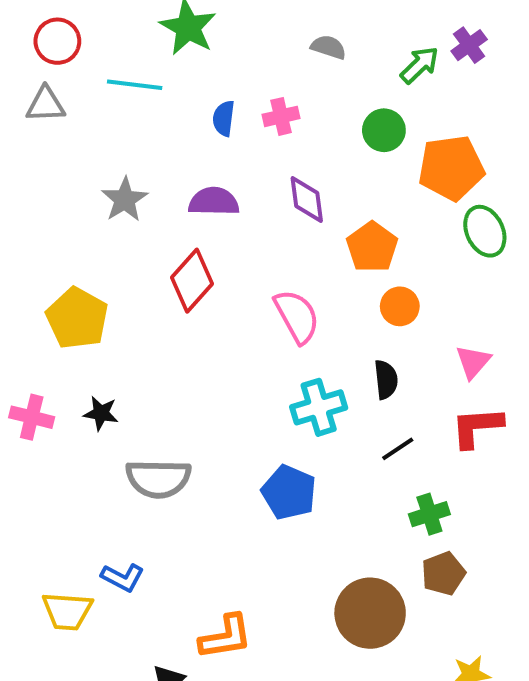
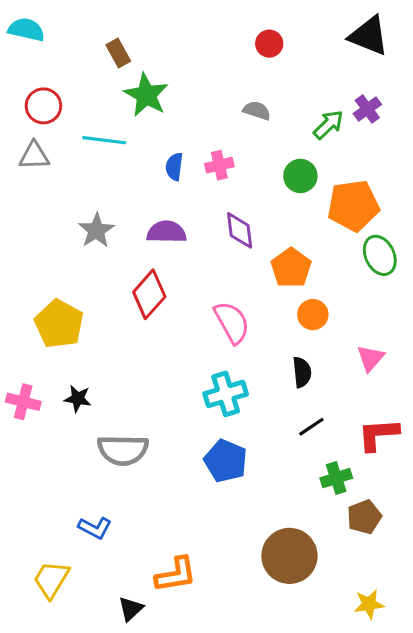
cyan cross: (319, 407) -> (226, 394), moved
red L-shape: (477, 427) -> (378, 434), moved
brown pentagon: (443, 574) -> (364, 517), moved
yellow trapezoid: (67, 611) -> (51, 579), moved, turned 117

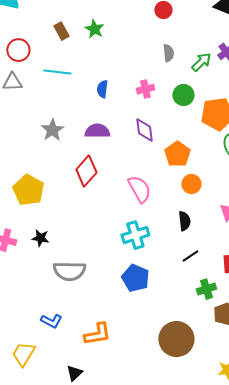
brown rectangle: (118, 53) -> (61, 31), moved
green star: (146, 95) -> (94, 29), moved, size x0.7
gray semicircle: (257, 111) -> (168, 53), moved, turned 66
pink cross: (219, 165) -> (145, 89), moved
orange L-shape: (176, 575) -> (97, 334), moved

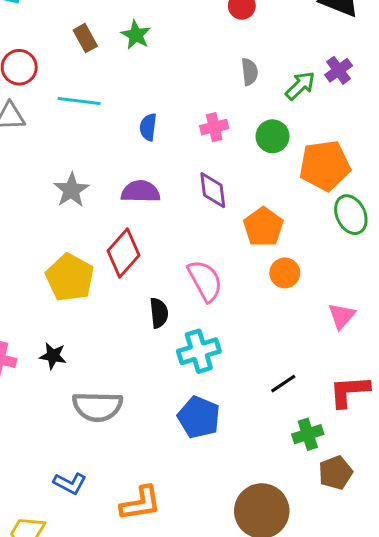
yellow pentagon: (28, 190) -> (70, 278), moved
black semicircle: (184, 221) -> (159, 313), moved

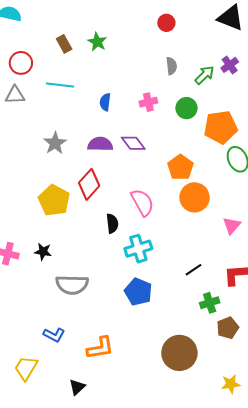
purple diamond: (213, 190) -> (133, 143), moved, turned -30
orange circle: (285, 273) -> (195, 197), size x1.5

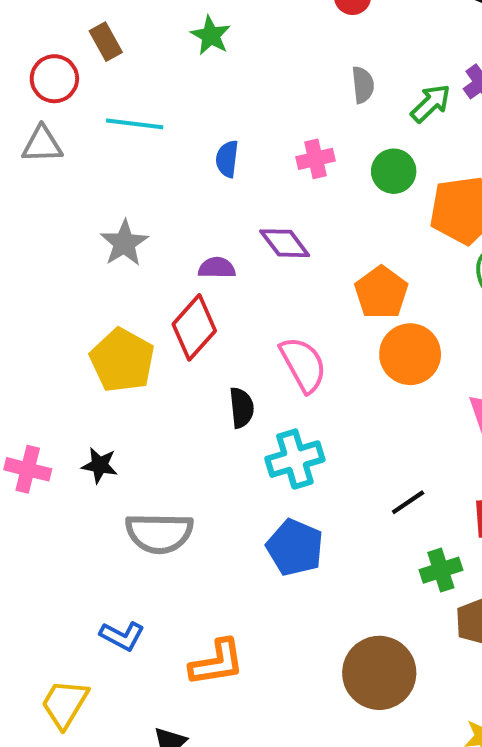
brown rectangle: (64, 44) -> (106, 42), moved
purple semicircle: (100, 144) -> (217, 268), moved, size x0.7

